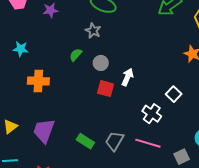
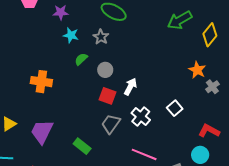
cyan star: (21, 49) -> (71, 35), moved
white cross: (152, 114) -> (141, 116), moved
gray trapezoid: (115, 141) -> (111, 124), moved

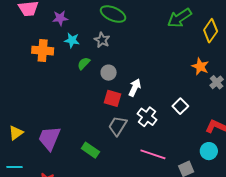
orange cross: (41, 82) -> (43, 51), moved

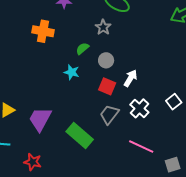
cyan star: (72, 40) -> (72, 72), moved
green rectangle: (90, 150) -> (80, 135), size x1.5

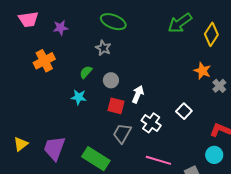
orange cross: (43, 31) -> (44, 61), turned -30

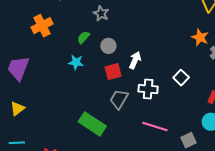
red square: (116, 106) -> (113, 72), turned -30
white cross: (151, 123) -> (148, 89), turned -30
purple trapezoid: (54, 148) -> (18, 68), moved

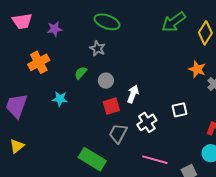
cyan star: (76, 62) -> (60, 99), moved
white square: (181, 78) -> (179, 110), turned 35
white cross: (148, 89) -> (147, 122), turned -36

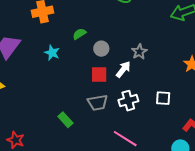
gray star: (98, 48) -> (139, 52), moved
gray trapezoid: (118, 133) -> (98, 103), turned -145
green rectangle: (92, 159) -> (65, 120), size x0.6

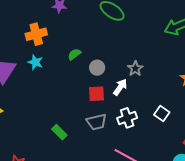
cyan star: (52, 53) -> (35, 62), moved
white square: (163, 98) -> (162, 114), turned 35
green rectangle: (65, 120) -> (59, 132), moved

